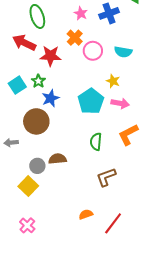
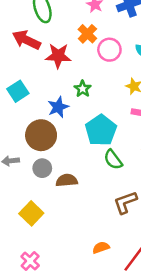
green star: (38, 81) -> (83, 89), moved
cyan pentagon: (91, 101) -> (101, 130), moved
green semicircle: (96, 142) -> (113, 160), turned -42
gray circle: (37, 166) -> (42, 168), moved

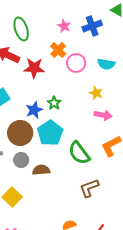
green star: (83, 89) -> (54, 103), moved
cyan pentagon: (101, 130) -> (50, 133), moved
green semicircle: (113, 160) -> (79, 153), size x1.4

